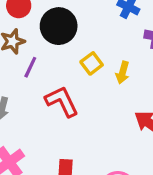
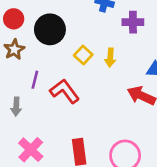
purple line: (30, 67) -> (35, 80), moved

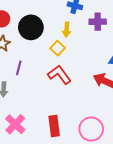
yellow arrow: (110, 58) -> (67, 30), moved
red L-shape: (65, 91) -> (59, 75), moved

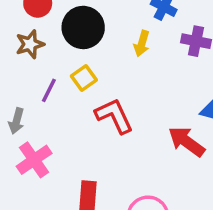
yellow square: (58, 48) -> (84, 78), moved
pink cross: (15, 124) -> (34, 160), moved

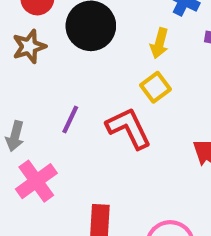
yellow square: (84, 78) -> (156, 87), moved
purple line: (49, 90) -> (70, 120), moved

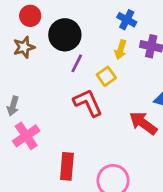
yellow arrow: (159, 43) -> (121, 50), moved
purple line: (70, 120) -> (77, 63), moved

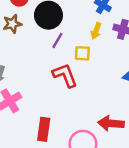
yellow square: (106, 76) -> (82, 53), turned 35
red arrow: (143, 123) -> (111, 123), moved, turned -35

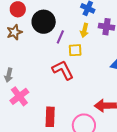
purple line: (57, 40) -> (60, 37), moved

